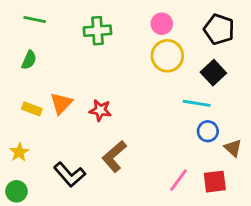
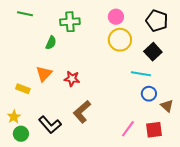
green semicircle: (29, 60) -> (51, 43), moved
yellow rectangle: (32, 109) -> (23, 89), moved
yellow star: (19, 152) -> (14, 117), moved
green circle: (16, 191) -> (21, 134), moved

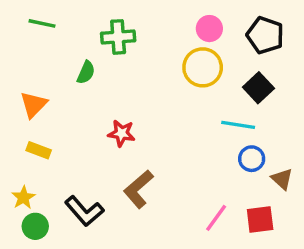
pink circle: (116, 17) -> (209, 29), moved
orange triangle: (44, 74) -> (34, 105), moved

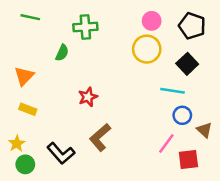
red star: (121, 133) -> (88, 97), turned -30
pink line: (216, 218) -> (166, 144), moved

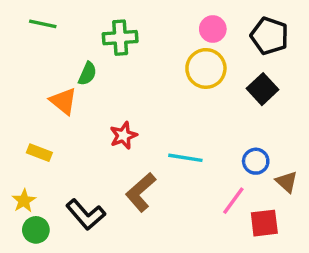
orange triangle: (24, 76) -> (63, 101), moved, turned -35
cyan line: (172, 91) -> (185, 158), moved

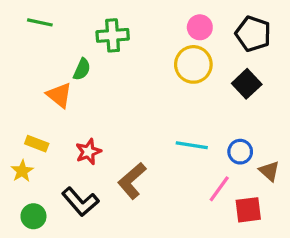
red star: (123, 135) -> (88, 152), moved
cyan line: (185, 158) -> (192, 145), moved
yellow star: (24, 201) -> (22, 171), moved

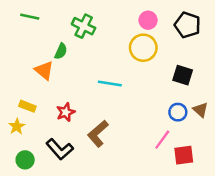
green cross: (113, 35) -> (84, 26), turned 30
black square: (247, 84) -> (183, 75), moved, turned -30
cyan line: (192, 145) -> (110, 83), moved
brown triangle: (269, 171) -> (201, 110), moved

